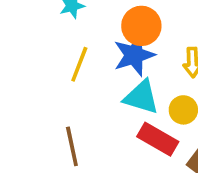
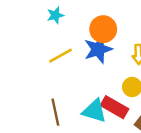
yellow line: (79, 64) -> (60, 56), turned 40
cyan triangle: (141, 97) -> (94, 111), moved

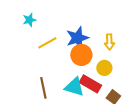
cyan star: (55, 15) -> (29, 20), moved
orange circle: (103, 29) -> (81, 55), moved

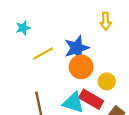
yellow arrow: (109, 42) -> (106, 21), moved

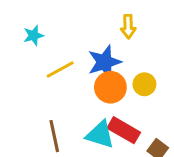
yellow arrow: (106, 21) -> (128, 27), moved
yellow circle: (107, 81) -> (144, 84), moved

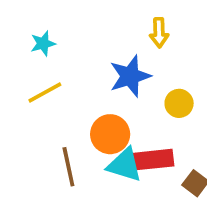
yellow line: (60, 69) -> (45, 92), moved
orange circle: (110, 87) -> (110, 134), moved
red rectangle: (124, 130) -> (154, 160), turned -36

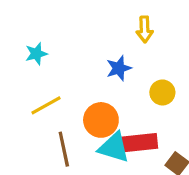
cyan star: (43, 44) -> (36, 54), moved
blue star: (130, 76) -> (119, 68), size x0.7
yellow line: (45, 92) -> (46, 105), moved

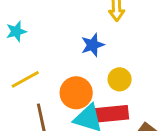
yellow circle: (162, 92) -> (120, 79), moved

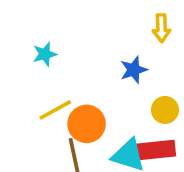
orange circle: (76, 93) -> (87, 124), moved

